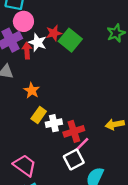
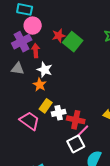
white star: (38, 42) -> (45, 70), moved
red cross: (74, 131) -> (76, 120), turned 30
pink trapezoid: (25, 165) -> (30, 121), moved

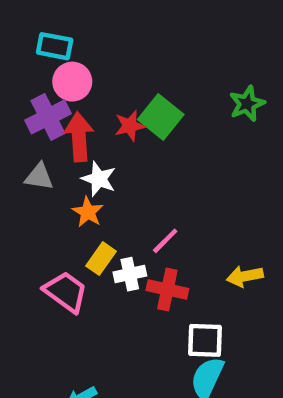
red star: (59, 36) -> (130, 126), moved
red arrow: (36, 51) -> (79, 137), size x1.5
pink line: (83, 131) -> (165, 241), moved
white square: (76, 144) -> (205, 340), moved, turned 30

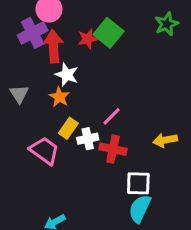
gray triangle: (39, 177) -> (19, 94), moved, turned 48

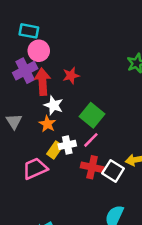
green square: (109, 33) -> (92, 115), moved
white cross: (88, 139) -> (67, 145), moved
pink trapezoid: (44, 151) -> (35, 168), turned -60
white square: (138, 183) -> (113, 171), moved, turned 30

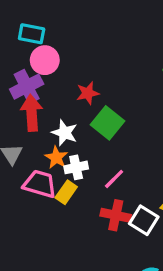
red arrow: (42, 82) -> (32, 113), moved
green square: (92, 115) -> (107, 123), moved
white cross: (67, 145) -> (76, 167), moved
pink trapezoid: (35, 168) -> (40, 184), moved, turned 40

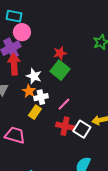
red star: (88, 93) -> (60, 53), moved
pink trapezoid: (40, 184) -> (15, 135), moved

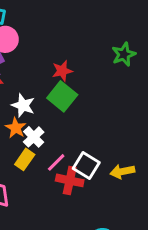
white cross: (41, 97) -> (34, 137), turned -32
pink line: (64, 104) -> (56, 162), moved
white square: (82, 129) -> (86, 165), moved

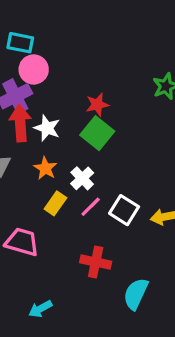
white star: (23, 105) -> (47, 128), moved
white cross: (34, 137) -> (82, 178), moved
red cross: (70, 180) -> (96, 262), moved

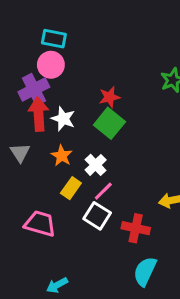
cyan rectangle: (20, 43) -> (54, 39), moved
white square: (124, 210) -> (97, 216), moved
red cross: (96, 262) -> (136, 228), moved

